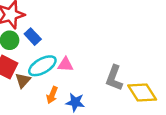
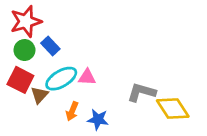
gray L-shape: (114, 78) -> (141, 92), turned 85

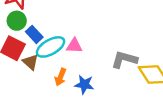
blue rectangle: (50, 46) -> (34, 34), moved
brown triangle: (39, 95) -> (30, 62), turned -30

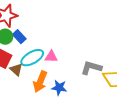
blue rectangle: (34, 34) -> (19, 37), moved
orange arrow: (61, 77) -> (40, 82), size x1.5

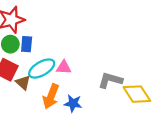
blue rectangle: (19, 37) -> (27, 44), turned 48

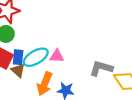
blue rectangle: (27, 44) -> (18, 57), moved

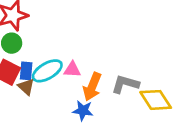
orange arrow: (45, 84) -> (92, 87), moved

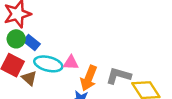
blue rectangle: (26, 71) -> (32, 42), moved, turned -56
cyan ellipse: (47, 71) -> (48, 64), turned 44

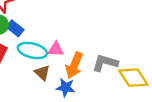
brown triangle: (29, 78) -> (42, 73), moved

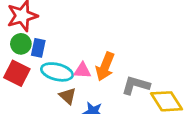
blue rectangle: (15, 28) -> (38, 48), turned 63
orange arrow: (74, 65) -> (105, 67), moved

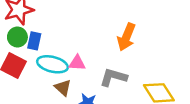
orange arrow: (105, 67) -> (126, 37), moved
gray L-shape: (136, 85) -> (113, 77), moved

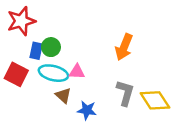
green circle: (17, 37) -> (51, 47), moved
gray L-shape: (113, 77) -> (125, 93), moved, turned 90

